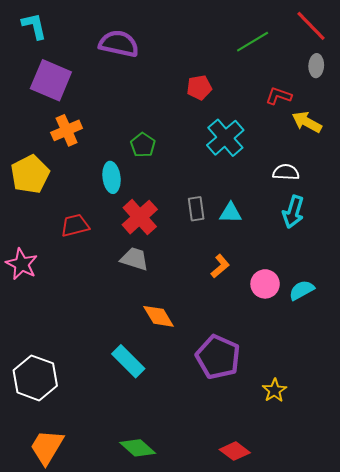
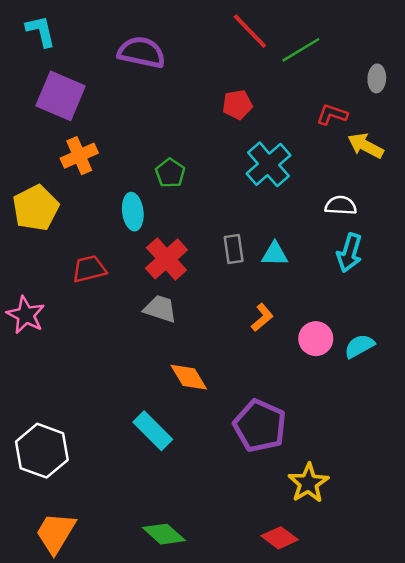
red line: (311, 26) -> (250, 31), moved
yellow star: (274, 390) -> (308, 483), moved, size x1.4

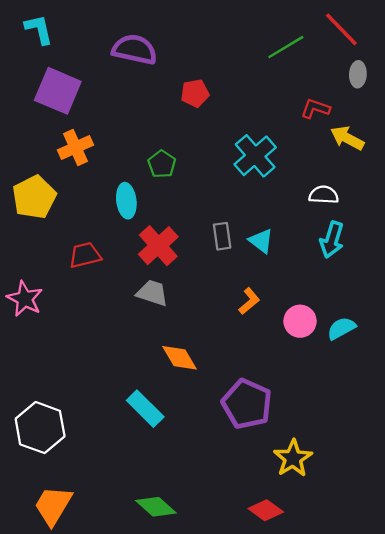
red line: (250, 31) -> (341, 29), moved
red pentagon: (237, 105) -> (195, 93), moved
cyan triangle: (275, 254) -> (261, 241), turned 36

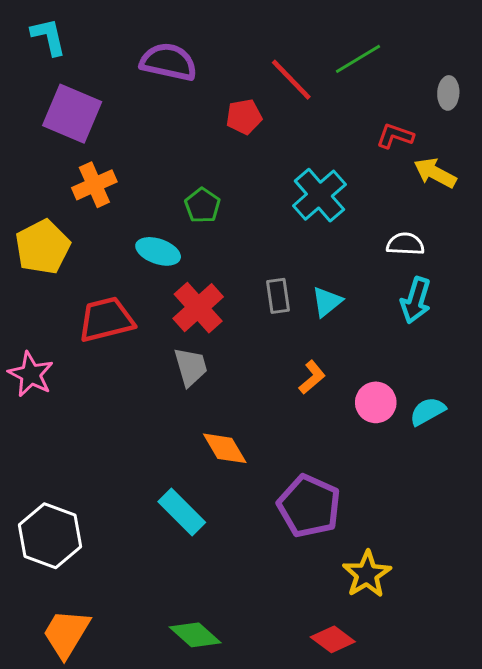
red line: (341, 29) -> (291, 80), moved
cyan ellipse: (126, 201) -> (158, 251), turned -64
cyan triangle: (261, 241) -> (327, 302), turned 44
red trapezoid: (85, 255) -> (106, 320), size x1.4
gray trapezoid: (152, 293) -> (191, 367), turned 56

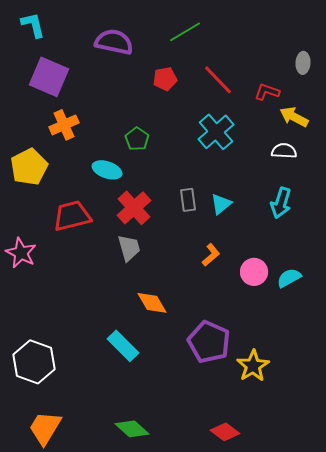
green line: (358, 59) -> (185, 32), moved
red line: (291, 80) -> (218, 80), moved
white semicircle: (405, 244) -> (284, 151), moved
yellow star: (367, 574) -> (253, 366), moved

